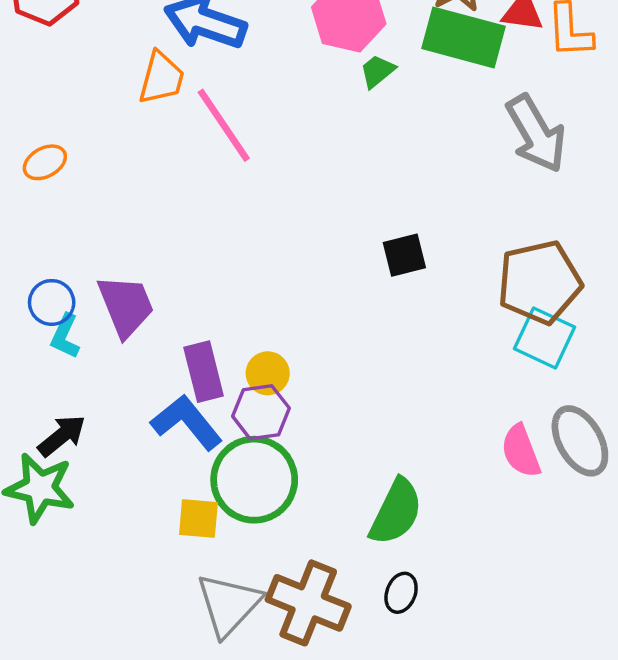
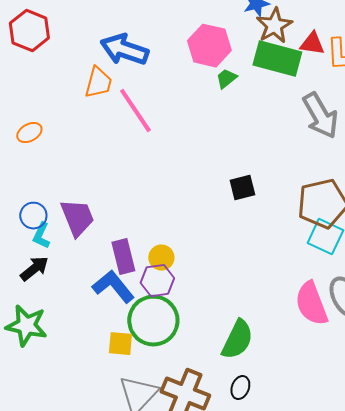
black arrow: (62, 436) -> (34, 269), moved
pink semicircle: (521, 451) -> (311, 304), size x1.4

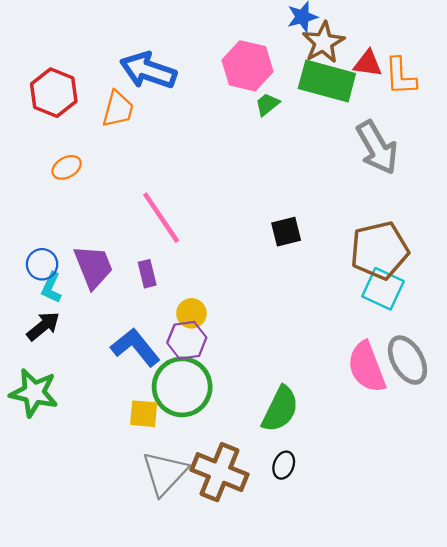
red hexagon: (29, 31) -> (54, 93), moved
pink line: (135, 111) -> (161, 218), moved
orange ellipse: (29, 133) -> (67, 167), moved
purple rectangle: (123, 257) -> (147, 274), moved, size x0.7

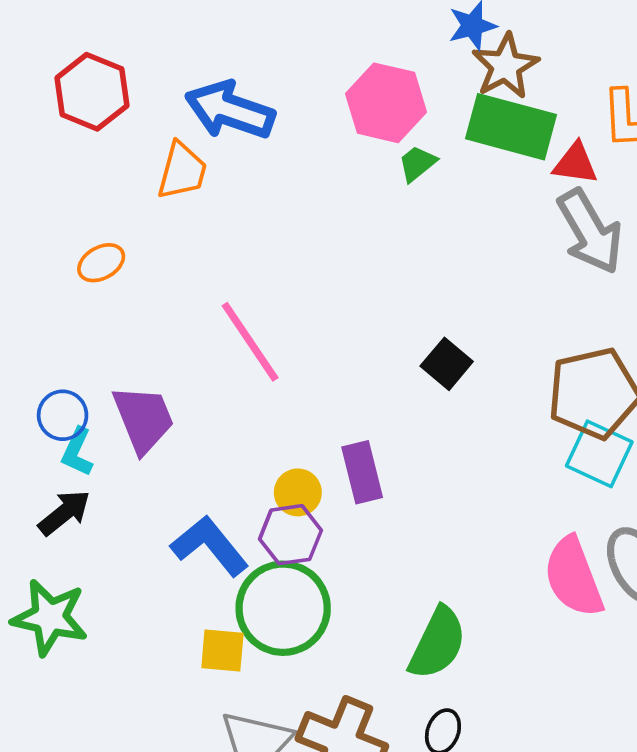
red triangle: (368, 63) -> (575, 163), moved
red hexagon: (54, 93) -> (92, 92), moved
black square: (286, 232) -> (447, 364), turned -36
purple rectangle: (147, 274) -> (362, 472), moved, size x1.4

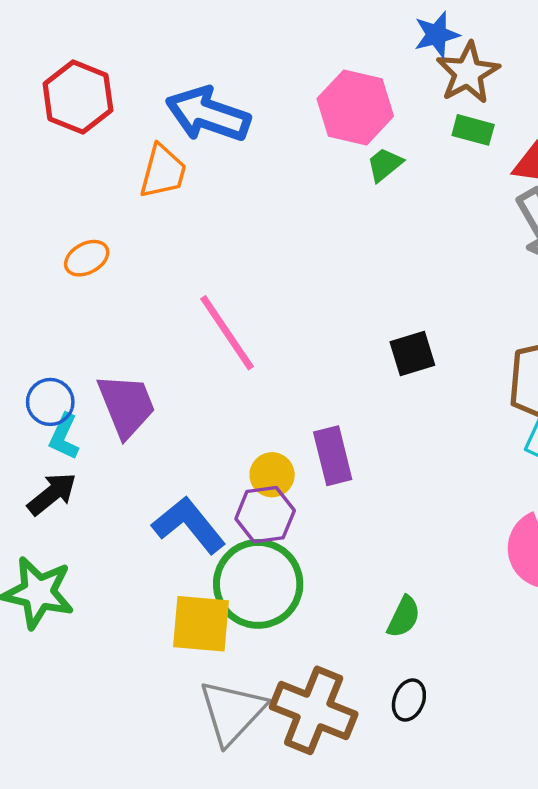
green rectangle: (511, 127) -> (473, 130), size x0.5
black square: (447, 364) -> (412, 353), turned 33
green semicircle: (437, 643) -> (404, 617), size x0.6
yellow square: (222, 650) -> (201, 624), size x1.4

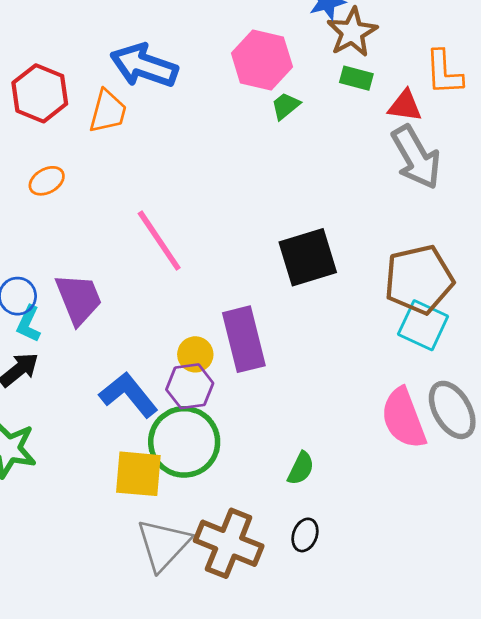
red hexagon: (78, 97) -> (40, 93), moved
black square: (412, 353) -> (308, 257), size x1.6
purple rectangle: (333, 456) -> (244, 339), size x1.4

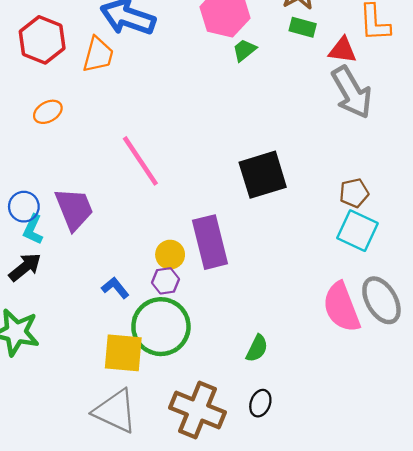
brown pentagon: (419, 279) -> (354, 193), size x0.5
purple hexagon: (190, 386) -> (166, 281), size x0.7
blue L-shape: (129, 395) -> (115, 288), size x0.6
gray triangle: (163, 545) -> (115, 411), moved, turned -48

